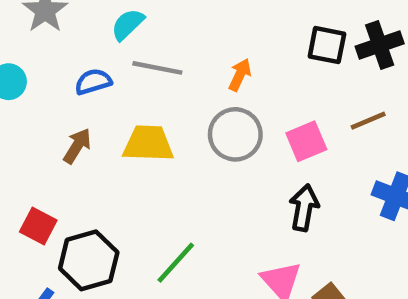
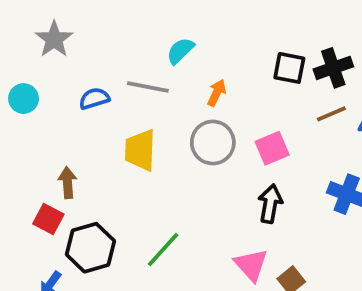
cyan semicircle: (128, 24) -> (180, 51), moved
brown line: (368, 121) -> (331, 114), moved
yellow trapezoid: (148, 144) -> (140, 150), turned -90
brown arrow: (77, 146) -> (67, 183), moved, turned -36

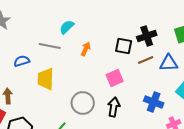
black square: (289, 68) -> (124, 46), moved
blue semicircle: (94, 99) -> (22, 61), moved
gray circle: (213, 142) -> (83, 103), moved

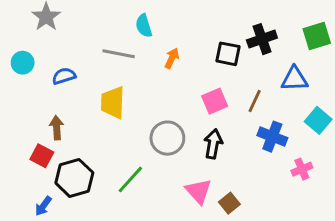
cyan semicircle: (67, 27) -> (144, 26), turned -63
brown line: (146, 60) -> (255, 101), moved, turned -42
blue semicircle: (22, 61) -> (64, 76), moved

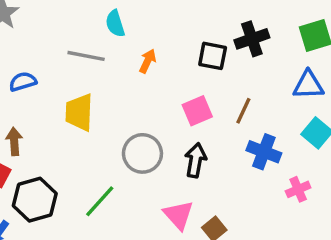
blue triangle: (295, 79) -> (308, 85), moved

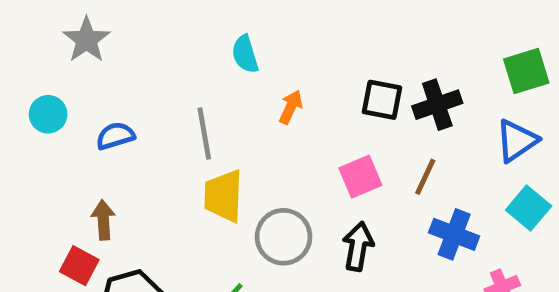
black cross: (252, 39) -> (437, 105), moved
gray line: (86, 56) -> (204, 133), moved, turned 69
blue triangle: (308, 85) -> (517, 141), turned -32
yellow trapezoid: (79, 112) -> (223, 196), moved

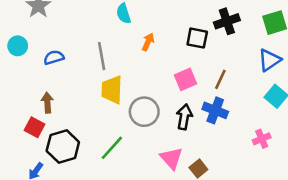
black cross: (437, 105) -> (227, 21), moved
blue cross: (454, 234) -> (215, 110), moved

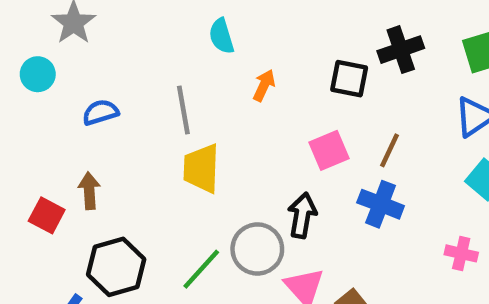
cyan circle: (18, 46) -> (38, 74), moved
gray circle: (144, 112) -> (257, 249), moved
black arrow: (184, 117) -> (302, 215), moved
red square: (34, 127) -> (47, 215), moved
pink cross: (262, 139) -> (461, 253), turned 36

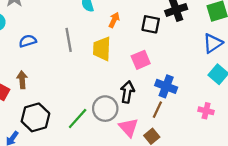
orange arrow: (264, 85) -> (114, 20), moved
brown line: (390, 150) -> (157, 110), moved
yellow trapezoid: (201, 168) -> (102, 49), moved

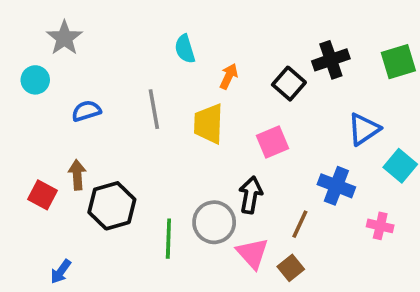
black square: (151, 24) -> (289, 84), turned 30
blue triangle: (213, 43) -> (364, 129), moved
blue cross: (166, 86) -> (336, 186), moved
black hexagon: (35, 117) -> (112, 206), moved
green line: (78, 119) -> (168, 239), turned -40

